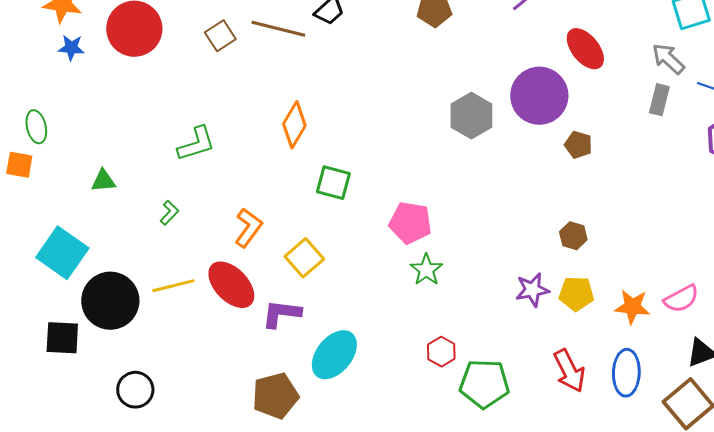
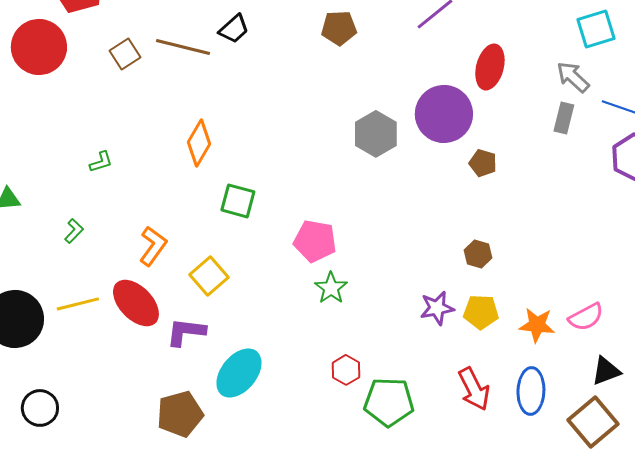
red ellipse: (585, 49) -> (490, 67), turned 54
green L-shape: (196, 144) -> (101, 162), size x0.6

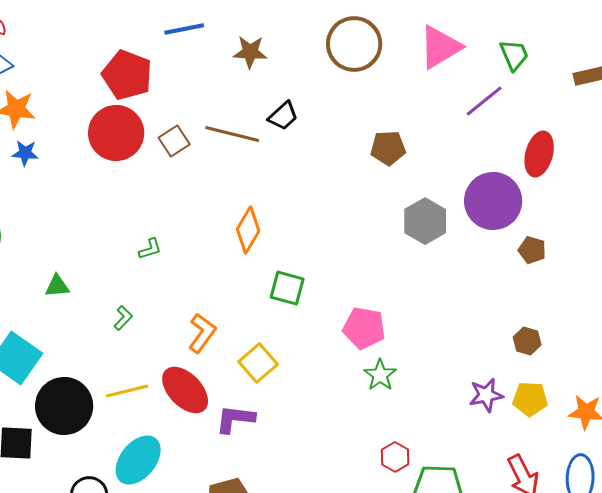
brown pentagon: (339, 28) -> (388, 148), moved
red circle: (39, 47) -> (116, 133), moved
cyan ellipse: (239, 373) -> (138, 460), moved

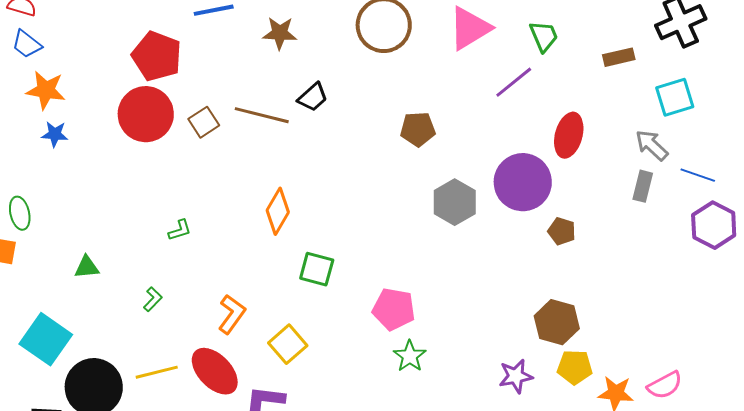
brown hexagon: (527, 341) -> (557, 322), size x1.6
yellow pentagon: (530, 399) -> (575, 367), moved

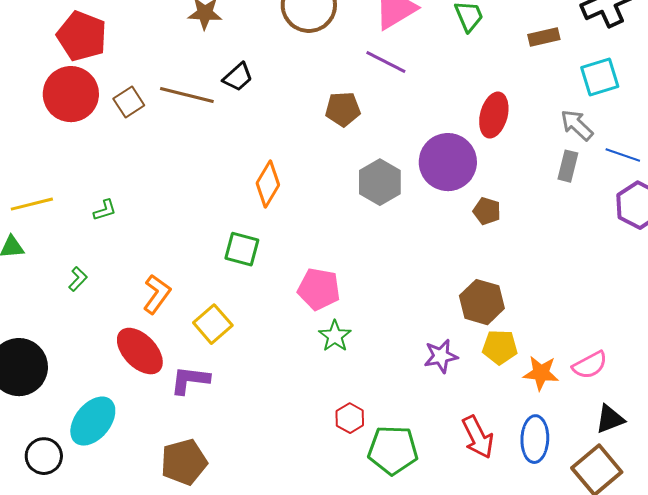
purple line: (514, 82) -> (386, 62), moved, turned 66
orange diamond: (278, 211) -> (268, 184), moved
yellow line: (157, 372) -> (32, 204), moved

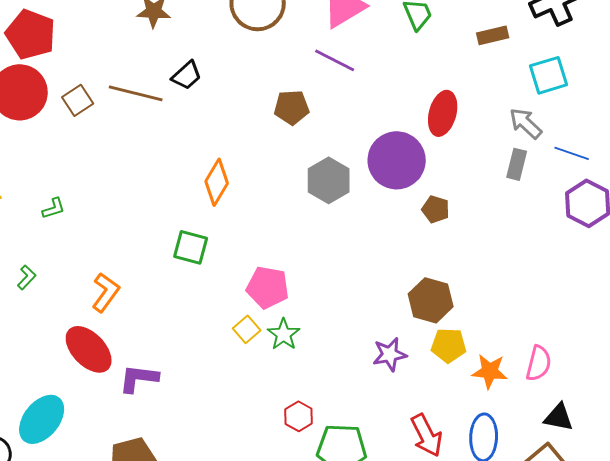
yellow square: (213, 324) -> (247, 329), moved, size x0.7
pink semicircle: (590, 365) -> (539, 363), turned -48
black triangle: (610, 419) -> (559, 417), turned 32

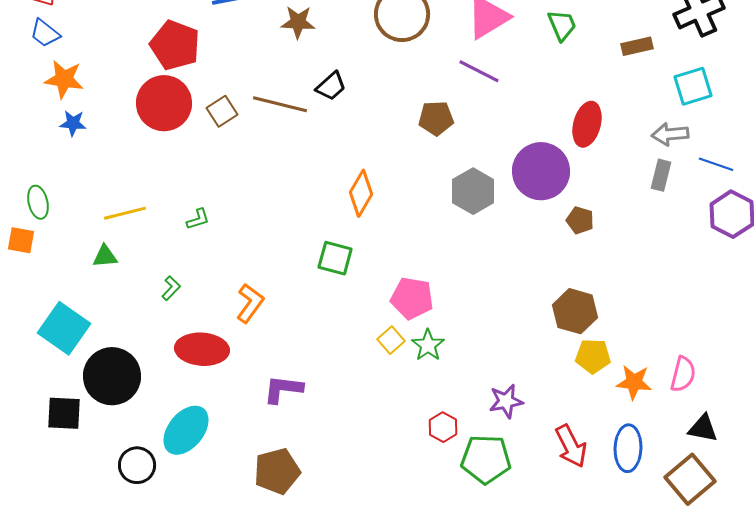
gray arrow: (526, 123) -> (670, 134), turned -48
red ellipse: (89, 349) -> (202, 349), moved, turned -42
purple star: (390, 354) -> (506, 401), moved

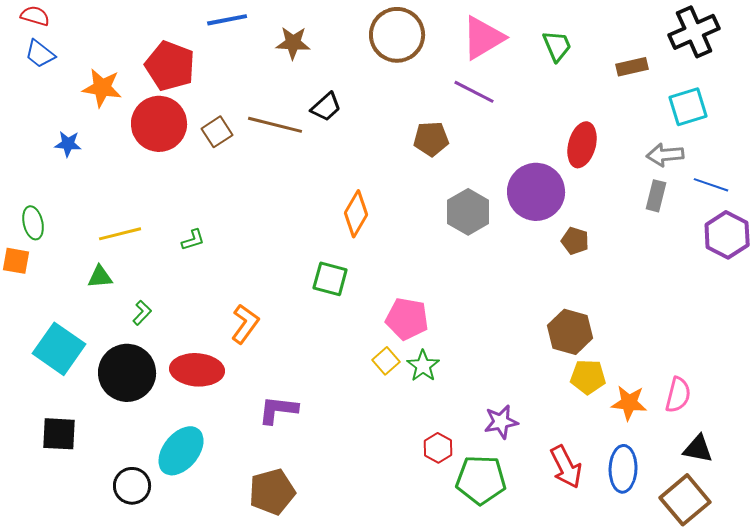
orange star: (64, 79) -> (102, 88), moved
green L-shape: (171, 288) -> (142, 313), moved
black circle: (112, 376) -> (127, 373), moved

